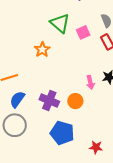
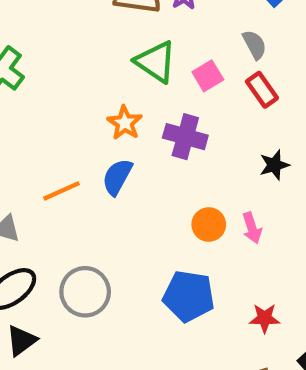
pink arrow: (90, 82) -> (252, 228), moved
blue semicircle: (17, 99) -> (117, 177), moved
purple cross: (49, 100) -> (185, 137), moved

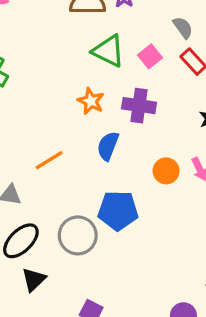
blue semicircle: (117, 177) -> (108, 146), moved
blue pentagon: (189, 296) -> (118, 211), moved

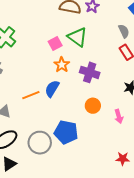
pink square: (150, 56) -> (55, 43), moved
blue semicircle: (108, 146) -> (52, 89), moved
orange circle: (166, 171) -> (93, 106), moved

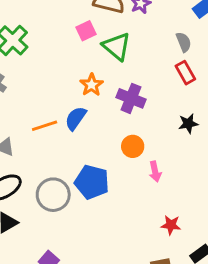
pink square: (55, 43) -> (86, 31), moved
pink arrow: (119, 116) -> (155, 171), moved

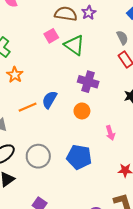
orange star: (92, 85) -> (15, 75), moved
orange circle: (133, 146) -> (82, 111), moved
blue pentagon: (92, 182) -> (79, 157), moved

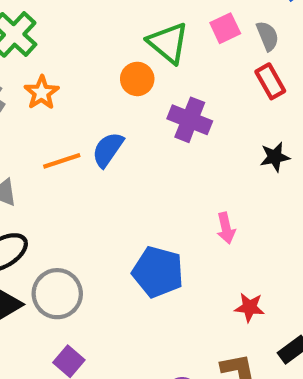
pink square: (51, 36) -> (225, 28), moved
orange circle: (82, 111) -> (137, 79), moved
gray circle: (38, 156) -> (57, 294), moved

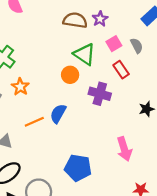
red rectangle: (270, 81) -> (121, 70), moved
pink arrow: (226, 228) -> (124, 149), size x1.5
blue pentagon: (158, 272) -> (78, 168), moved

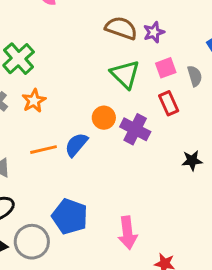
orange circle: (70, 75) -> (104, 118), moved
pink arrow: (124, 149) -> (128, 233), moved
blue pentagon: (78, 168) -> (70, 216), moved

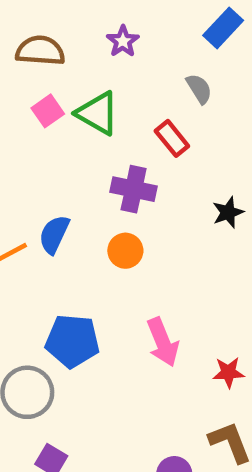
brown semicircle: (121, 28) -> (40, 51), moved
pink square: (166, 68) -> (48, 111), moved
orange circle: (104, 118) -> (125, 251), moved

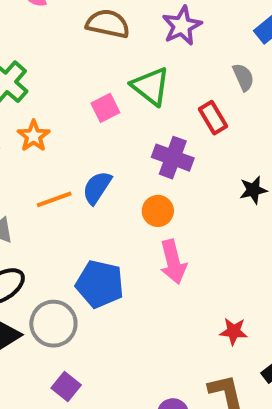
purple star: (123, 41) -> (182, 26), size x1.4
pink square: (48, 111) -> (105, 108), moved
pink arrow: (163, 342) -> (173, 262), moved

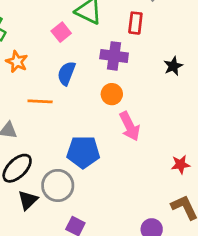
red rectangle: (213, 118) -> (135, 23), turned 50
blue semicircle: (97, 188) -> (66, 73), moved
orange line: (54, 199) -> (40, 101), turned 35

